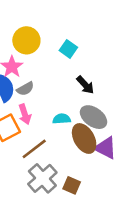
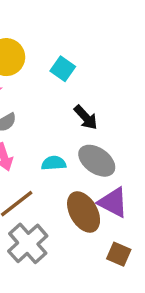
brown ellipse: (84, 139) -> (84, 212), moved
brown square: (72, 185) -> (119, 254), moved

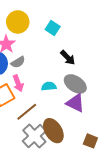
purple triangle: (113, 202) -> (75, 103), moved
brown ellipse: (84, 212) -> (53, 131), moved

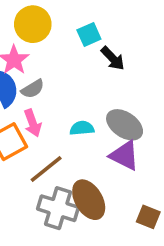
cyan square: (53, 28) -> (89, 34), turned 32
black arrow: (68, 58) -> (113, 58), moved
gray cross: (34, 136) -> (58, 208), turned -30

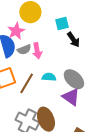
pink arrow: (33, 123) -> (37, 51), moved
brown line: (46, 169) -> (27, 83), moved, turned -30

